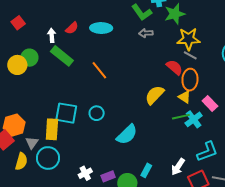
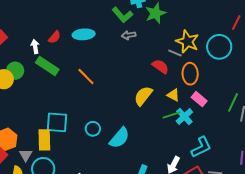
yellow star: (188, 39) -> (187, 42), moved, turned 30
orange ellipse: (190, 80) -> (190, 74), moved
cyan circle: (97, 113) -> (93, 129), moved

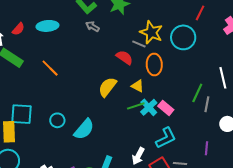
gray arrow: (129, 35) -> (92, 26), turned 40
pink rectangle: (199, 99) -> (166, 108), moved

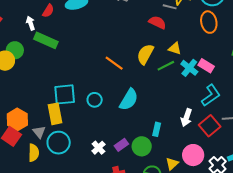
orange ellipse: (154, 65) -> (209, 22), moved
orange line: (50, 68) -> (114, 63), moved
green line: (136, 106) -> (166, 66), moved
cyan circle: (57, 120) -> (95, 100), moved

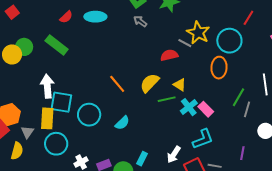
red semicircle: (157, 22) -> (169, 55), turned -54
white arrow: (31, 23) -> (47, 86), moved, size x1.6
cyan circle: (95, 100) -> (89, 115), size x1.5
cyan semicircle: (129, 100) -> (122, 123), size x0.7
cyan circle: (59, 143) -> (56, 144), moved

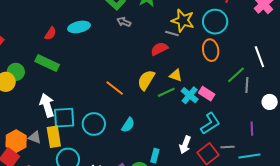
green line: (238, 97) -> (236, 75), turned 30
gray triangle: (27, 132) -> (35, 137), moved, turned -32

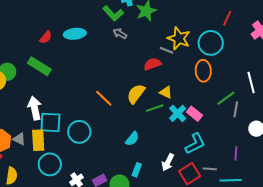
cyan semicircle: (128, 125) -> (132, 139), moved

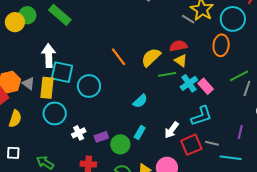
red semicircle: (152, 64) -> (178, 46), moved

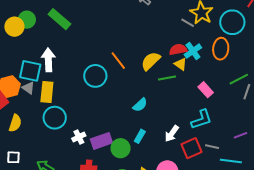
cyan square: (62, 72) -> (30, 71), moved
cyan cross: (189, 83) -> (193, 51), moved
cyan circle: (89, 86) -> (95, 76), moved
purple line: (240, 132) -> (240, 135), turned 56
purple rectangle: (101, 137) -> (101, 141), size x1.5

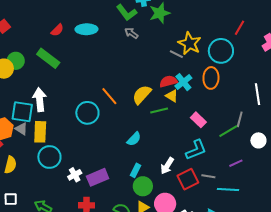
green line: (239, 79) -> (228, 131), moved
green circle: (121, 148) -> (143, 186), moved

